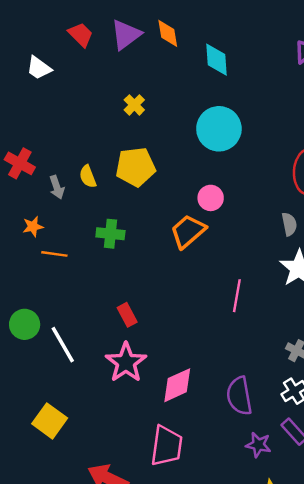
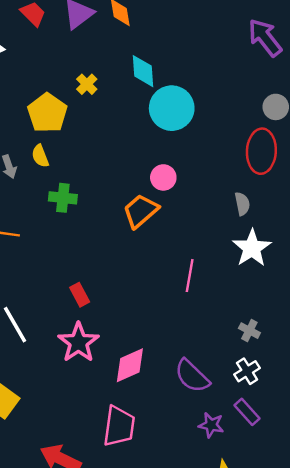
cyan diamond: (217, 60) -> (143, 71), moved
yellow pentagon: (135, 167) -> (47, 113), moved, turned -30
green cross: (110, 234) -> (63, 198), moved
purple semicircle: (239, 396) -> (192, 376), turned -36

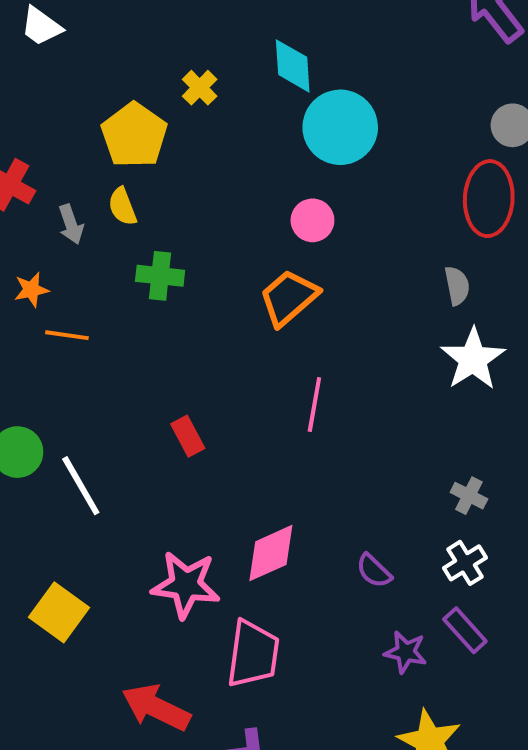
pink circle: (163, 177) -> (312, 220), moved
pink line: (190, 276) -> (314, 405), moved
pink star: (78, 343) -> (186, 585), moved, turned -30
purple semicircle: (192, 376) -> (374, 571), size x0.6

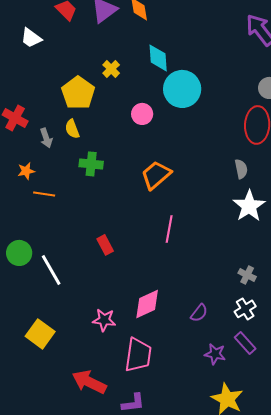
pink circle: (312, 220) -> (142, 114), moved
purple semicircle: (374, 571) -> (199, 313), turned -96
pink star: (186, 585) -> (104, 320), size x0.7

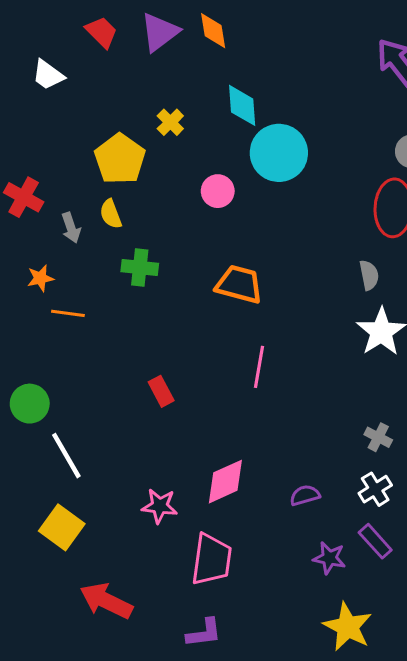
orange trapezoid: (156, 175) -> (239, 284), turned 56
white line: (51, 270) -> (66, 456), moved
purple semicircle: (199, 313) -> (305, 495), turned -144
red arrow: (89, 382) -> (106, 601), moved

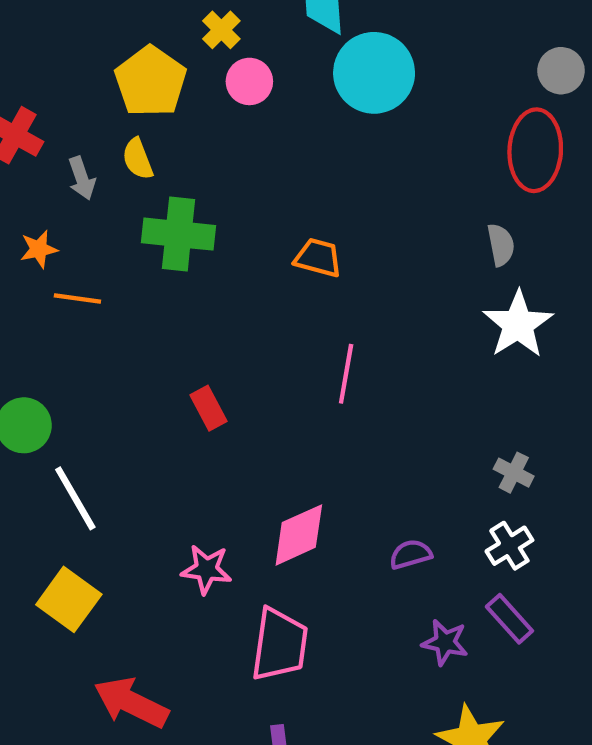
pink circle: (218, 191) -> (249, 81), moved
green cross: (140, 268) -> (178, 234), size x1.4
orange trapezoid: (239, 284) -> (318, 258), size x0.7

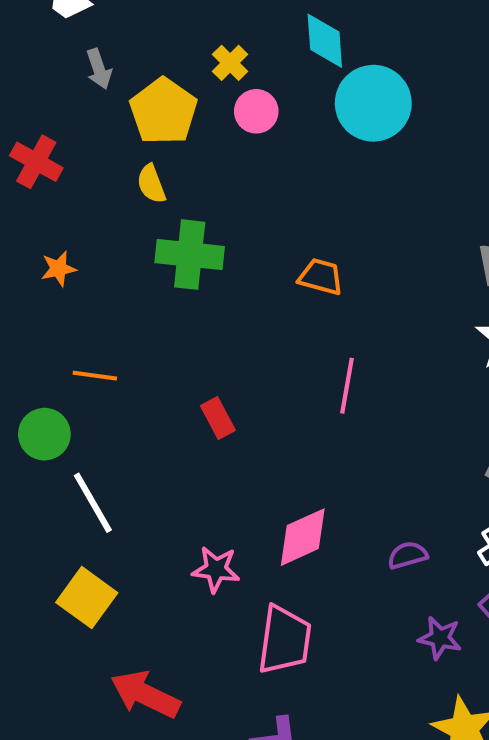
gray arrow: (82, 178) -> (99, 69), moved
orange line: (77, 299) -> (95, 376), moved

